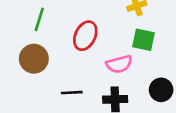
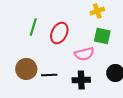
green line: (39, 19) -> (33, 27), moved
brown circle: (34, 59) -> (26, 69), moved

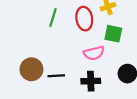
green line: (33, 27) -> (53, 18), moved
red ellipse: (59, 33) -> (84, 19), moved, turned -35

